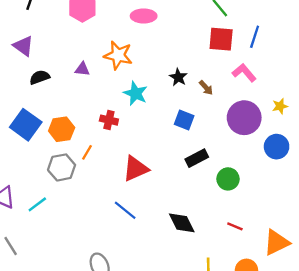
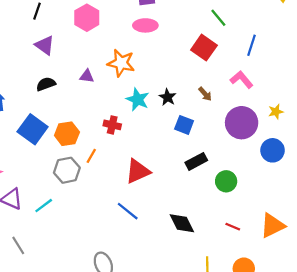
red square: (221, 39) -> (204, 48), moved, turned 30
purple triangle: (23, 46) -> (45, 45), moved
black star: (178, 77) -> (167, 97), moved
orange triangle: (277, 243) -> (273, 226), moved

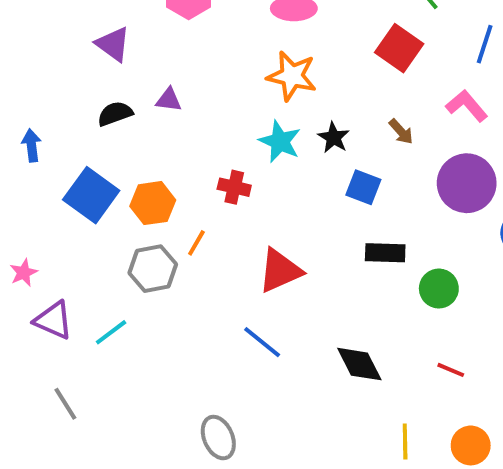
orange star: (121, 63) -> (292, 76), moved
purple triangle: (87, 76) -> (169, 100), moved
black rectangle: (196, 161) -> (385, 253), turned 30

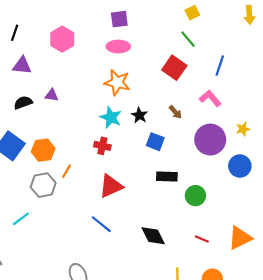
purple triangle: (113, 44) -> (22, 66), turned -30
red cross: (234, 187) -> (102, 146), moved

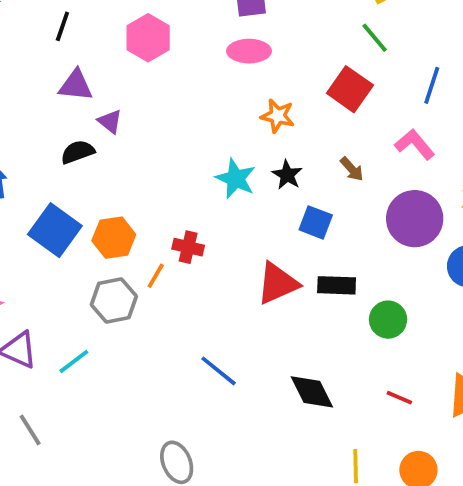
orange star: (117, 82) -> (278, 116), moved, size x0.7
purple triangle: (52, 95) -> (110, 122), moved, turned 32
red cross: (102, 146) -> (188, 247), moved
red triangle: (111, 186) -> (278, 283), moved

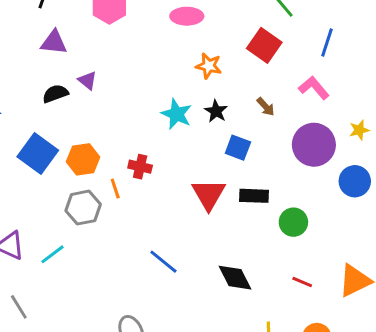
purple triangle: (110, 122) -> (87, 80), moved
orange line: (156, 276) -> (115, 189), turned -48
red triangle: (278, 283) -> (209, 194), turned -36

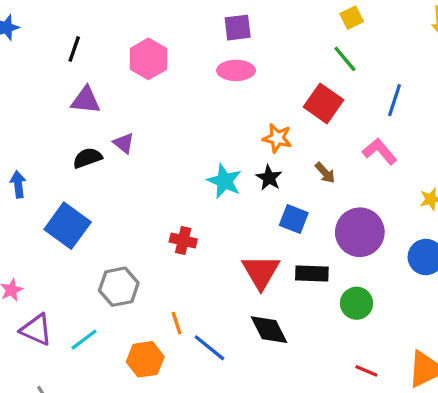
orange star: (209, 66) -> (277, 138), moved
purple circle: (314, 145) -> (360, 232), moved
orange hexagon: (83, 159) -> (145, 359), moved
orange line: (115, 189) -> (177, 323), moved
black diamond: (235, 278) -> (269, 330), moved

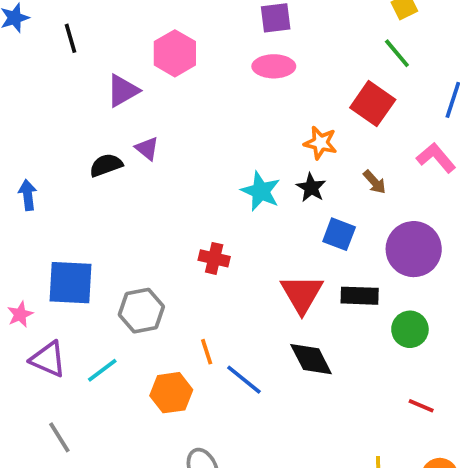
black line: (74, 49) -> (71, 38), moved, turned -35
purple triangle: (86, 100) -> (123, 91), moved, turned -36
blue square: (68, 226) -> (71, 283), moved, turned -33

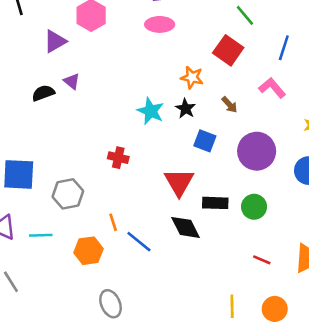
black rectangle: (360, 296) -> (215, 203), moved
cyan line: (102, 370) -> (41, 235), turned 35

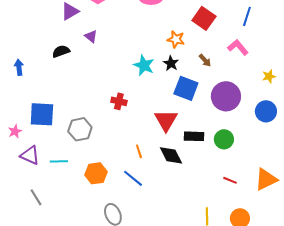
purple triangle: (72, 81) -> (91, 36), moved
blue square: (205, 141) -> (186, 88), size x1.4
orange line: (113, 222) -> (139, 151), moved
blue line: (139, 242) -> (133, 178), moved

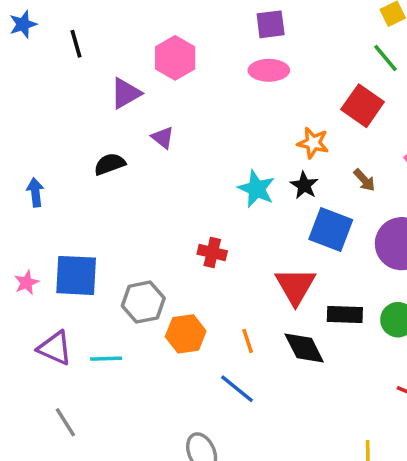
pink star: (15, 131) -> (27, 283), moved
orange hexagon: (96, 173) -> (186, 334), moved

